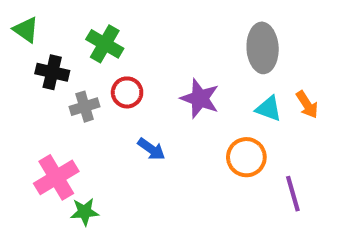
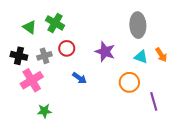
green triangle: (26, 30) -> (30, 27), moved
black cross: (52, 72) -> (19, 56), moved
pink cross: (56, 177) -> (32, 80), moved

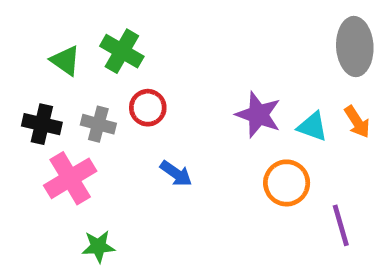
gray ellipse: (138, 25) -> (355, 47), moved
purple star: (105, 52) -> (258, 115), moved
gray cross: (44, 56) -> (98, 124), turned 32

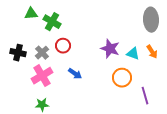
green triangle: (65, 61) -> (31, 14), moved, turned -40
gray cross: (98, 124) -> (42, 53), turned 32
pink cross: (70, 178) -> (42, 76), moved

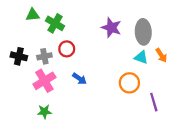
gray ellipse: (151, 20) -> (143, 32), moved
purple star: (110, 49) -> (111, 28), moved
gray cross: (42, 53) -> (44, 56), turned 32

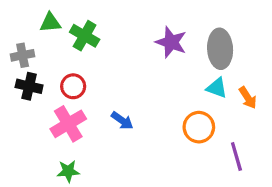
red circle: (67, 49) -> (73, 86), moved
orange arrow: (161, 55) -> (248, 98), moved
gray cross: (44, 56) -> (23, 55), moved

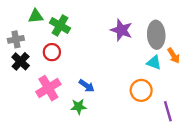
black cross: (29, 86) -> (21, 61), turned 30
red circle: (73, 86) -> (52, 52), moved
orange arrow: (248, 98) -> (174, 56), moved
green star: (68, 171) -> (79, 107), moved

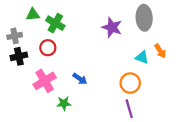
gray ellipse: (156, 35) -> (144, 18), moved
black cross: (21, 61) -> (19, 56), turned 35
green star: (79, 107) -> (64, 103), moved
purple line: (168, 111) -> (129, 109), moved

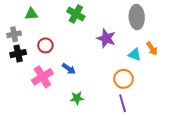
green cross: (55, 23) -> (76, 14), moved
purple star: (112, 27) -> (106, 38), moved
blue arrow: (80, 79) -> (69, 69), moved
green star: (64, 103) -> (77, 98), moved

